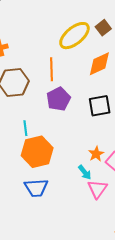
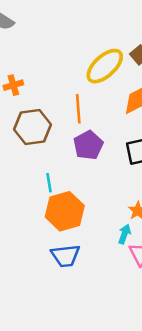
cyan arrow: (85, 172) -> (124, 234), turned -119

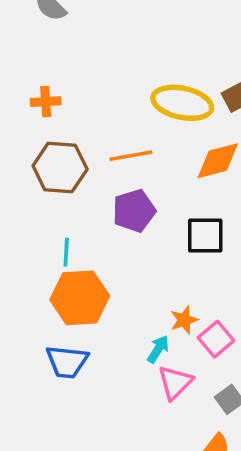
yellow ellipse: (105, 66) -> (182, 103), turned 42
orange line: (78, 109) -> (131, 156), turned 72

